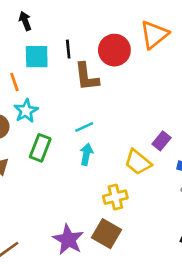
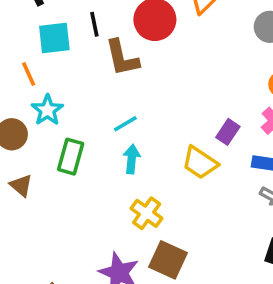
yellow cross: (115, 197) -> (147, 213), moved, turned -35

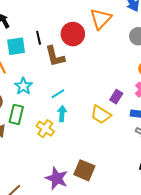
cyan star: (47, 110) -> (23, 86), moved
green rectangle: (71, 157) -> (16, 114), moved
yellow cross: (147, 213) -> (45, 129), moved

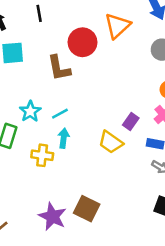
black line: (39, 38) -> (39, 13), moved
cyan star: (23, 86) -> (30, 111), moved
yellow cross: (45, 129) -> (42, 155), turned -30

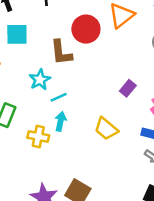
cyan star: (30, 111) -> (40, 80), moved
purple rectangle: (131, 121) -> (128, 88), moved

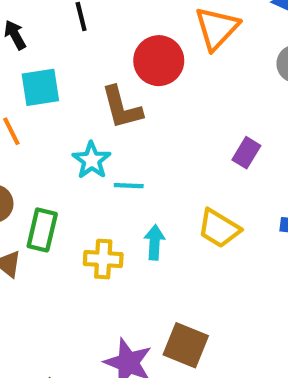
cyan line: (59, 97) -> (129, 186), turned 35
cyan arrow: (60, 121) -> (155, 242), moved

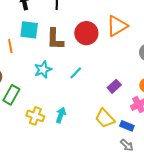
brown L-shape: (122, 108) -> (55, 39), moved
cyan line: (129, 186) -> (76, 73), moved, turned -64
yellow trapezoid: (219, 228) -> (105, 118), moved

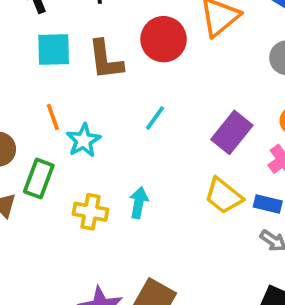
orange line: (10, 46) -> (53, 117), moved
cyan star: (43, 70) -> (83, 140), moved
purple rectangle: (114, 86) -> (232, 132), size x1.5

